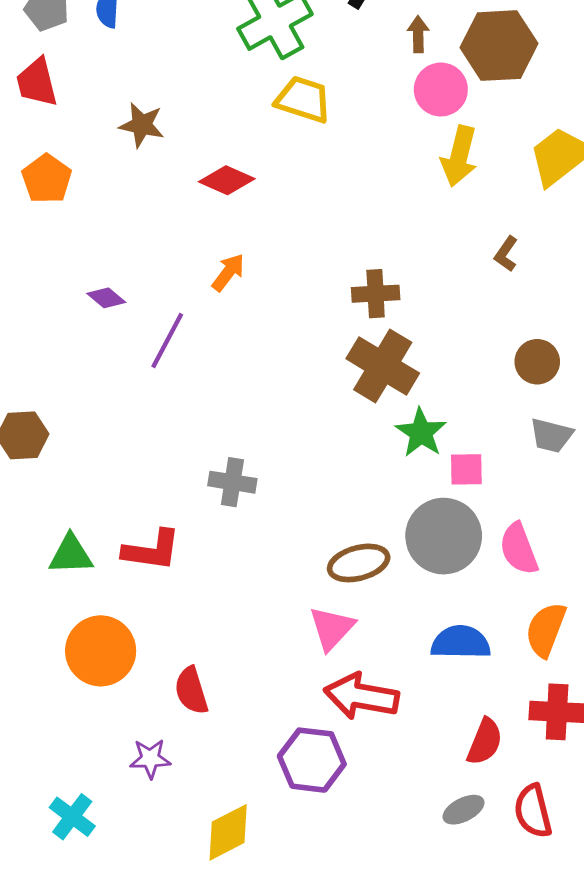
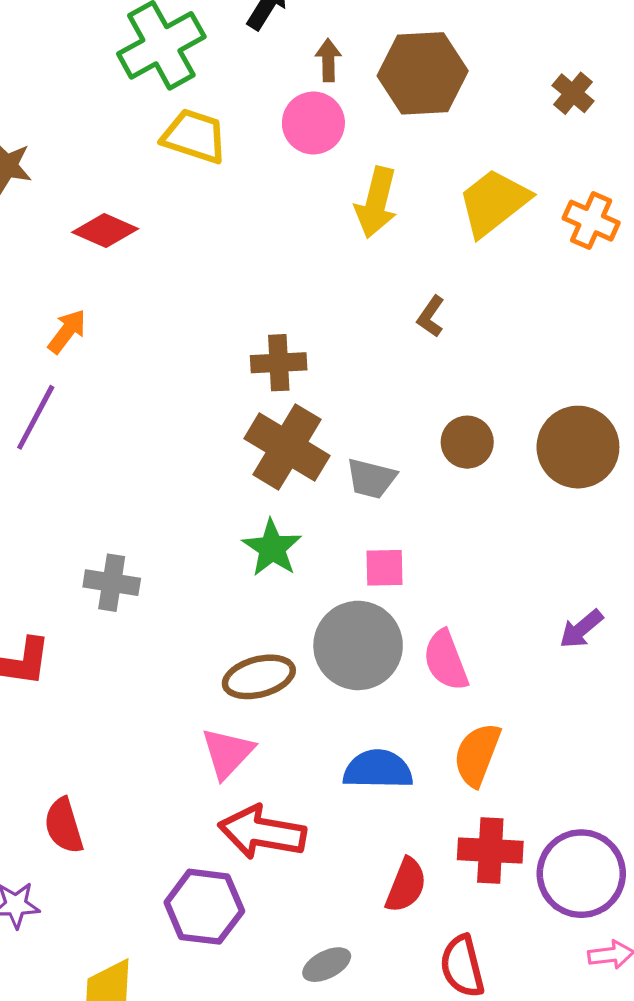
pink circle: (441, 90) -> (313, 123), moved
orange arrow: (228, 272) -> (67, 331), moved
green star: (421, 433) -> (272, 548), moved
gray trapezoid: (551, 435) -> (371, 478), moved
gray ellipse: (464, 810) -> (327, 965), moved

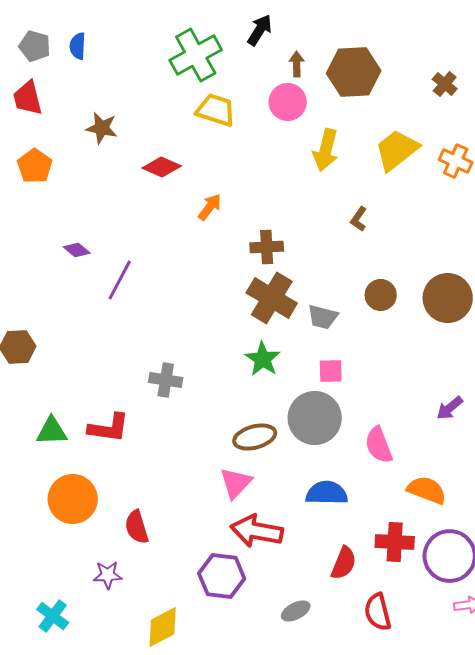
orange arrow: (67, 331) -> (210, 207), moved
pink semicircle: (446, 660) -> (379, 445), moved
orange semicircle: (477, 755) -> (427, 490), moved, turned 90

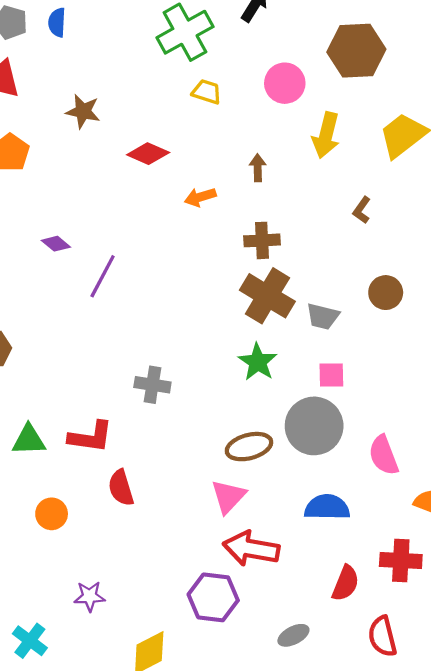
brown arrow: (297, 64) -> (258, 168), moved
yellow trapezoid: (216, 110) -> (207, 92), size x0.7
orange arrow: (210, 207) -> (200, 197), turned -144
orange circle: (73, 499) -> (52, 514), size x0.6
red semicircle: (137, 527) -> (121, 488), moved

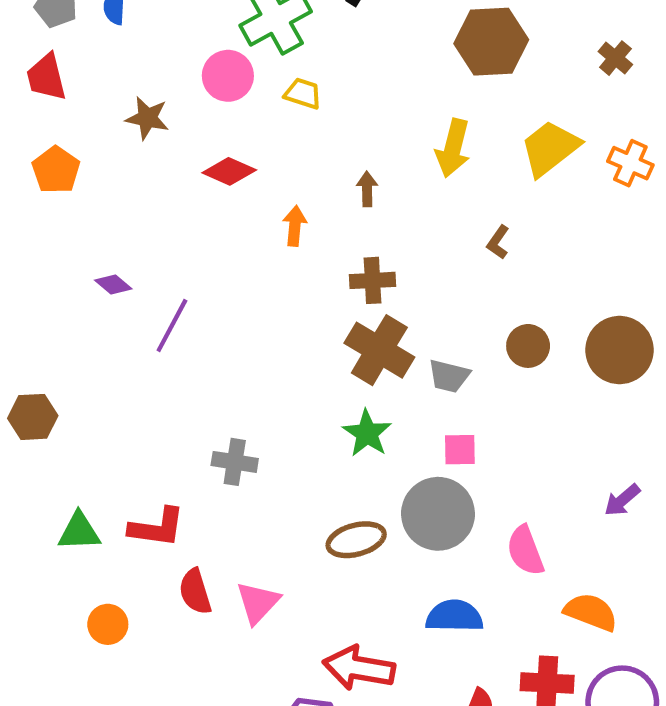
pink circle: (285, 83) -> (228, 76), moved
orange arrow: (200, 197) -> (295, 226), turned 112
pink triangle: (228, 496) -> (258, 602), moved

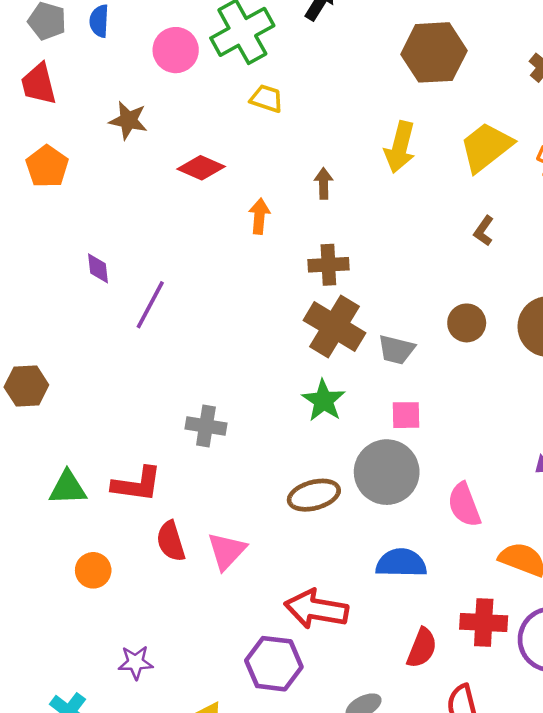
pink circle: (228, 76) -> (176, 50), moved
brown L-shape: (498, 242) -> (484, 231), moved
purple diamond: (113, 285) -> (98, 268), turned 44

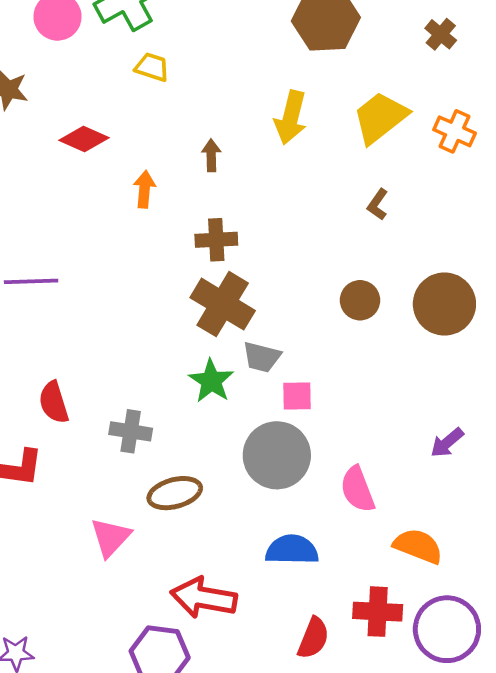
purple line: (150, 305) -> (31, 281), turned 60
gray trapezoid: (396, 350) -> (262, 357), moved
gray cross: (206, 426) -> (131, 431), moved
brown ellipse: (314, 495) -> (175, 493), moved
red semicircle: (171, 541) -> (54, 402), moved

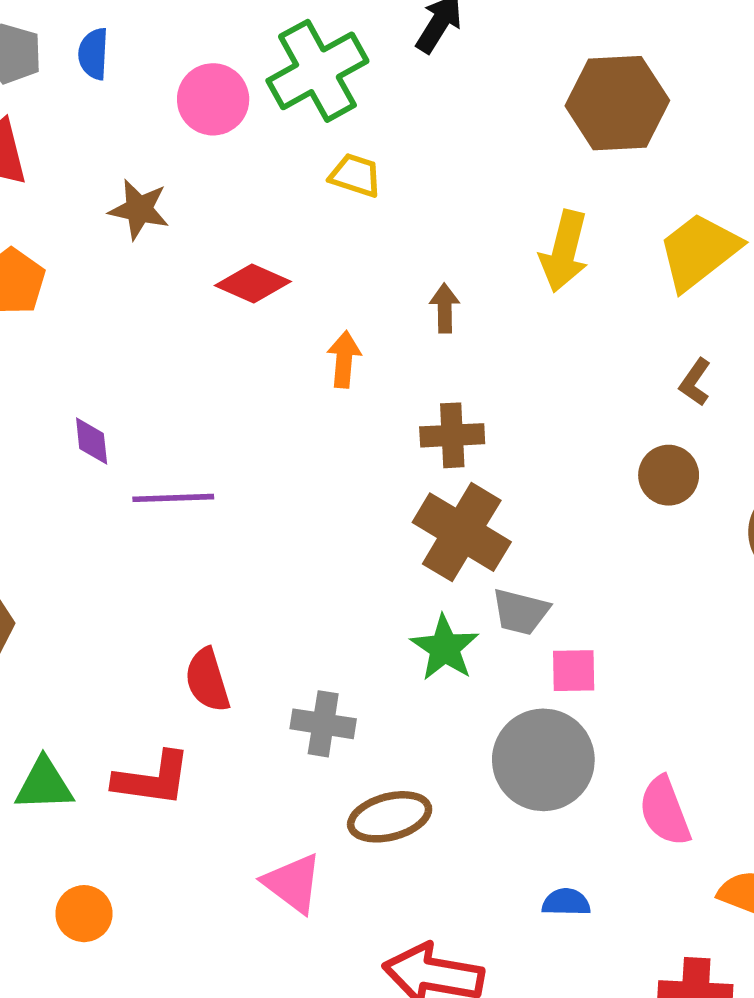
brown circle: (360, 300) -> (669, 475), moved
pink triangle: (110, 537) -> (293, 883), turned -36
blue semicircle: (292, 550) -> (566, 902), size x0.6

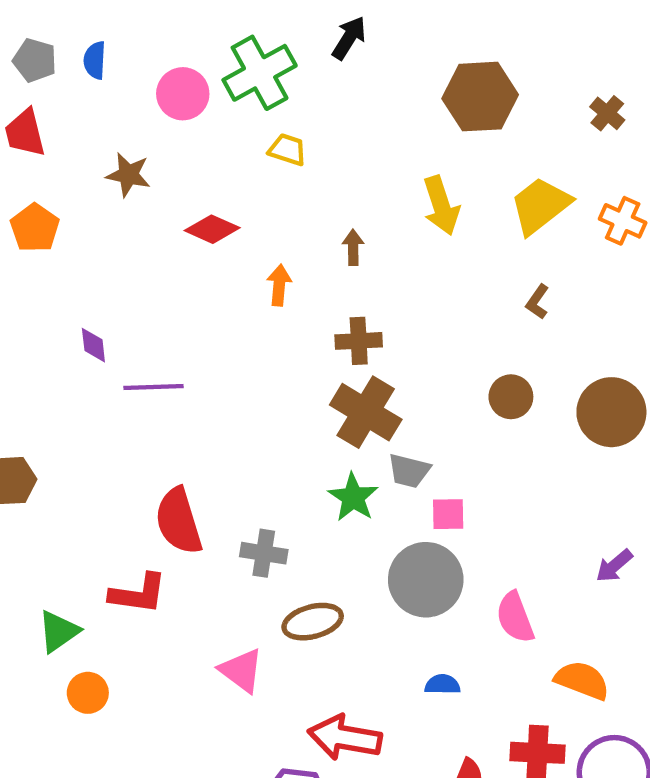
yellow arrow: (564, 251) -> (441, 205), turned -32
brown circle: (669, 475) -> (511, 397), moved
red semicircle: (207, 680) -> (179, 521), size x1.4
green triangle: (44, 785) -> (58, 631), moved, turned -33

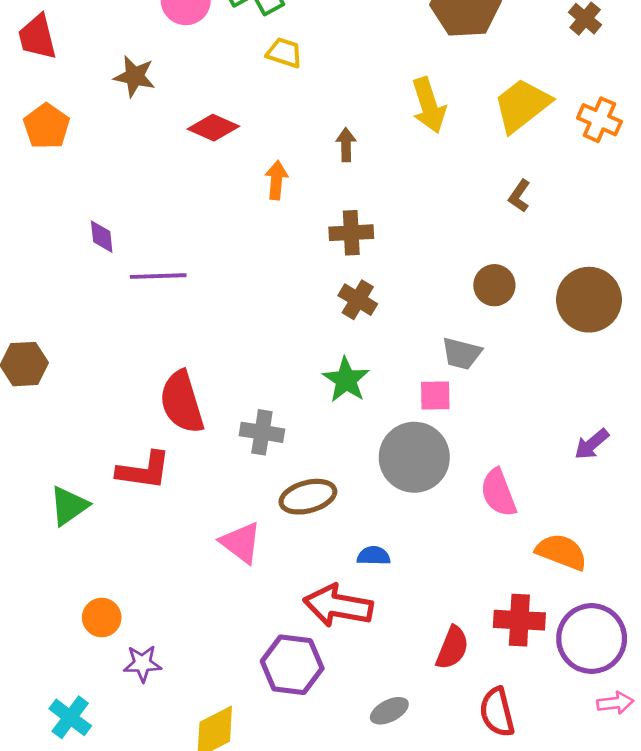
brown cross: (366, 412) -> (358, 300), size x0.6
gray trapezoid: (409, 471) -> (462, 354), moved
blue semicircle: (442, 684) -> (374, 556), moved
orange circle: (88, 693) -> (102, 618), moved

